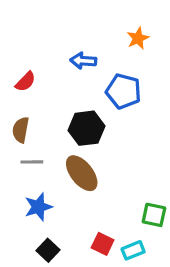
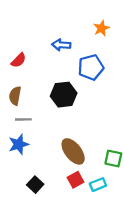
blue pentagon: (123, 91) -> (91, 67), turned -30
brown ellipse: (82, 173) -> (73, 151), moved
blue star: (38, 207) -> (19, 144), moved
red square: (103, 244) -> (75, 180), turned 35

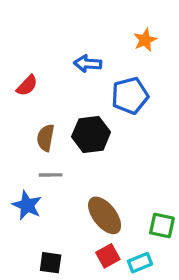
brown semicircle: (15, 96) -> (46, 138), moved
gray line: (23, 119) -> (51, 175), moved
blue star: (19, 144) -> (27, 205), turned -30
black square: (35, 185) -> (51, 263), turned -35

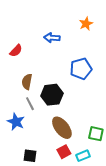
blue pentagon: (130, 96) -> (81, 69), moved
black hexagon: (91, 134) -> (52, 95), moved
gray line: (51, 175) -> (30, 104), turned 64

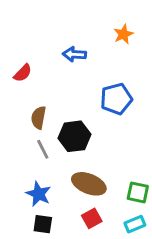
blue star: (16, 122) -> (38, 194), moved
brown ellipse: (62, 128) -> (89, 184), turned -30
cyan rectangle: (83, 156) -> (135, 224), moved

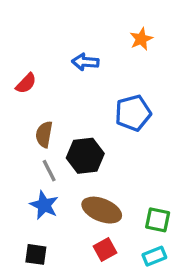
blue star: (38, 194) -> (44, 205), moved
black square: (43, 224) -> (36, 254), moved

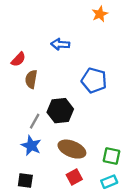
orange star: (141, 39) -> (100, 14), moved
blue pentagon: (133, 113) -> (94, 80), turned 30
brown semicircle: (44, 134) -> (31, 79), moved
gray line: (49, 171) -> (35, 121), turned 56

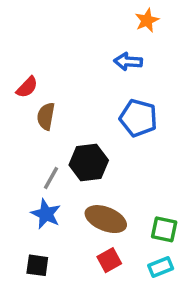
blue arrow: (60, 44) -> (128, 61), moved

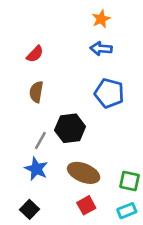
orange star: (147, 20) -> (101, 19), moved
red semicircle: (27, 87) -> (35, 54), moved
black square: (37, 265) -> (30, 209), turned 36

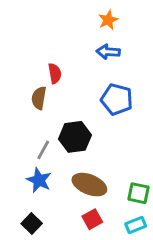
red semicircle: (35, 54) -> (55, 73), moved, turned -54

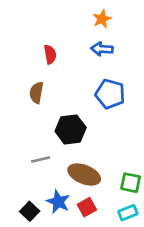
red semicircle: (55, 73) -> (50, 54), moved
gray line: (43, 150) -> (41, 159), moved, turned 48
blue star: (39, 180) -> (58, 202), moved

